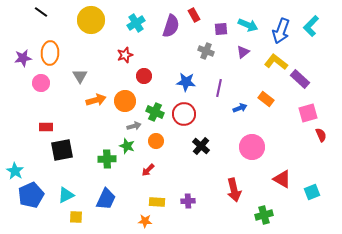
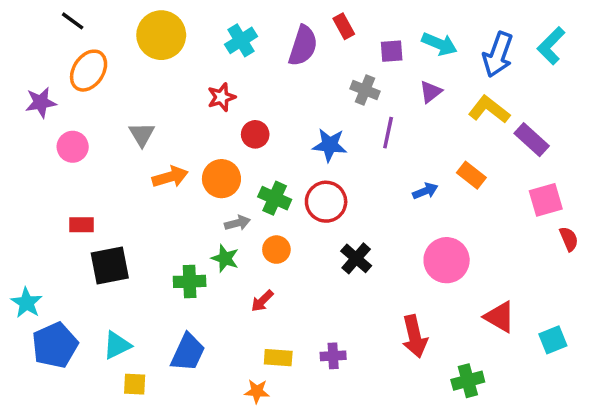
orange ellipse: (50, 53) -> (89, 71), moved, turned 30
purple line: (219, 88) -> (388, 133), moved

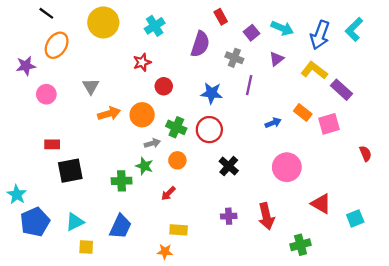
purple semicircle: (303, 46) -> (200, 44), moved
purple square: (392, 51) -> (251, 33), turned -35
pink square: (546, 200) -> (329, 124), moved
purple cross: (333, 356) -> (229, 216), moved

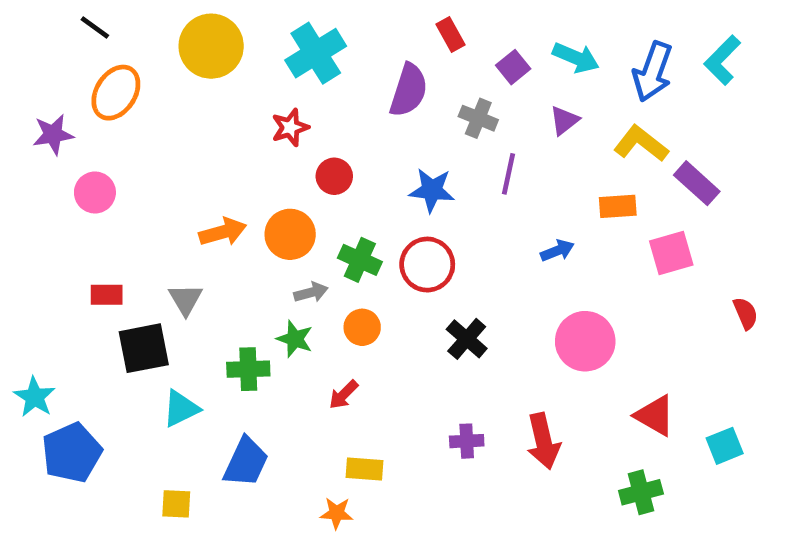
cyan cross: (155, 26) -> (316, 53), size x1.4
gray triangle: (91, 86) -> (186, 299), moved
orange rectangle: (303, 112) -> (618, 206), moved, turned -42
cyan triangle: (75, 222) -> (181, 409), moved
green cross: (301, 245) -> (641, 492), moved

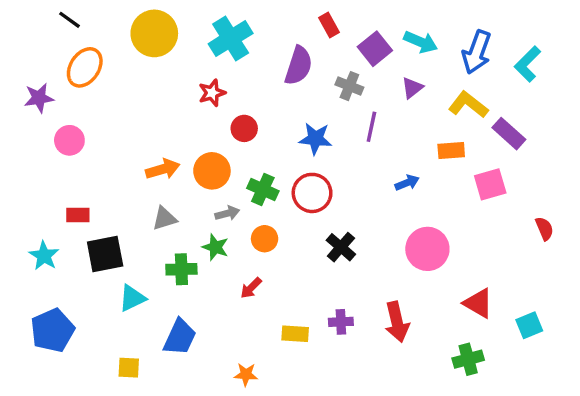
cyan L-shape: (722, 60) -> (528, 64), moved
purple square: (513, 67) -> (375, 49), size x1.4
gray triangle: (186, 299) -> (164, 218), moved, turned 44
cyan star: (35, 397) -> (44, 256), moved
yellow rectangle: (364, 469) -> (295, 334), moved

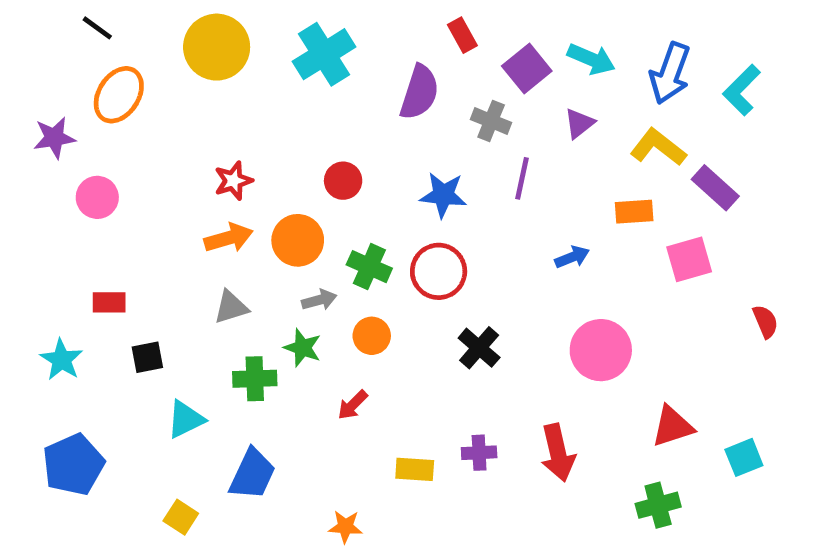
red star: (212, 93) -> (233, 181), moved
black square: (105, 254) -> (147, 357), size x0.6
red triangle: (478, 303) -> (672, 426), turned -48
yellow square: (129, 368) -> (181, 517), turned 30

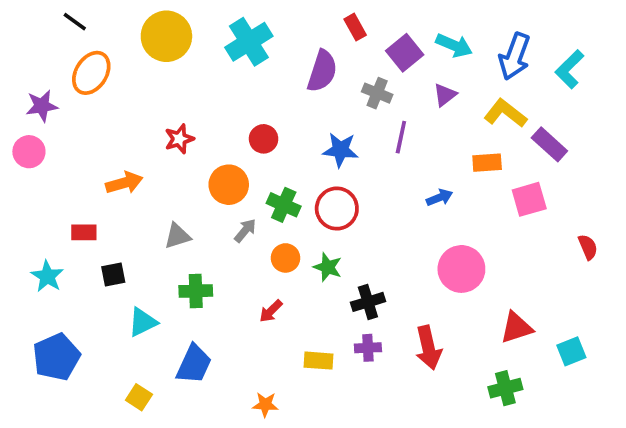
pink circle: (97, 197) -> (29, 152), moved
orange arrow: (229, 238) -> (124, 183), moved
gray arrow: (319, 300) -> (245, 230), turned -35
green star: (303, 348) -> (328, 267), moved
black cross: (479, 348) -> (368, 302), moved, turned 32

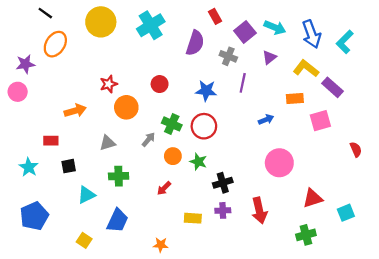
blue arrow: (515, 56) -> (311, 34), turned -40
orange circle: (229, 185) -> (126, 107), moved

